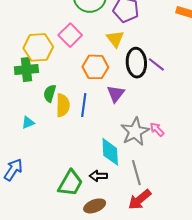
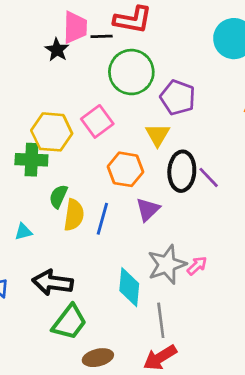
pink arrow: (157, 129) -> (197, 266), turned 84
black arrow: (98, 176) -> (53, 283), moved, size x1.6

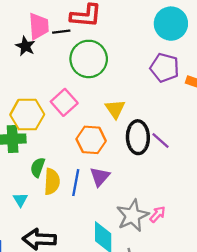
purple pentagon: (178, 97) -> (165, 68), moved
purple triangle: (148, 210) -> (100, 177), moved
cyan triangle: (23, 232) -> (20, 200), moved, turned -42

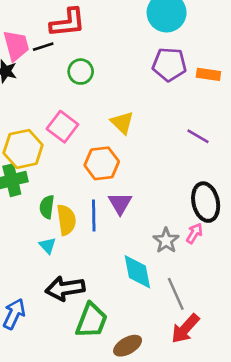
green circle: (89, 59) -> (81, 72), size x0.6
black ellipse: (138, 137) -> (206, 202), moved
purple line: (161, 140) -> (198, 136), moved
cyan triangle: (20, 200) -> (48, 246), moved
gray star: (132, 216) -> (166, 240), size x0.7

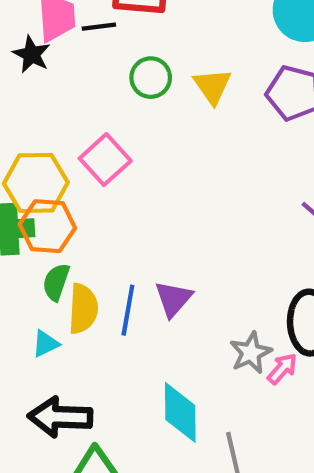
yellow triangle: (122, 123) -> (212, 86), moved
orange hexagon: (102, 163) -> (47, 226), moved
gray star: (166, 240) -> (251, 353), moved
cyan triangle: (48, 246) -> (46, 344), turned 36

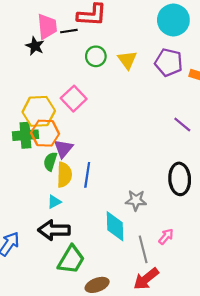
purple triangle: (173, 299) -> (63, 149), moved
cyan triangle: (46, 344) -> (54, 202), moved
gray star: (251, 353) -> (136, 200), moved, turned 30
pink arrow: (282, 369) -> (166, 237), moved

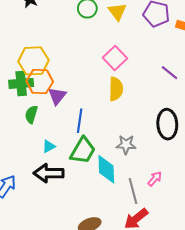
pink square: (74, 99) -> (115, 58), moved
green semicircle: (50, 161) -> (31, 114), moved
yellow semicircle: (64, 175) -> (116, 89), moved
green trapezoid: (71, 260) -> (83, 151), moved

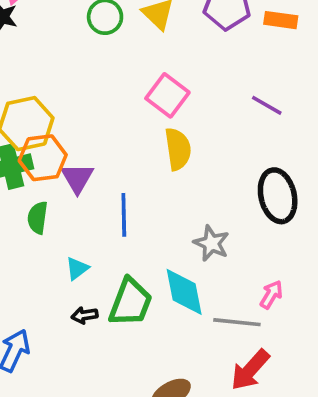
gray star: (126, 145) -> (211, 243), turned 30
green trapezoid: (83, 151) -> (130, 302), moved
black arrow: (49, 173) -> (85, 315), size x0.5
gray line: (133, 191) -> (237, 322), turned -60

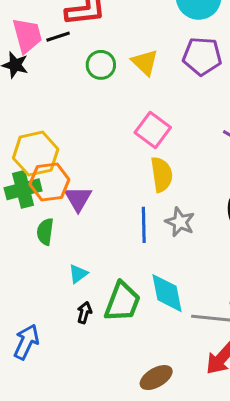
blue line: (124, 215) -> (144, 225), moved
gray star: (211, 243) -> (180, 222), moved
black arrow: (85, 315) -> (84, 313), turned 115

